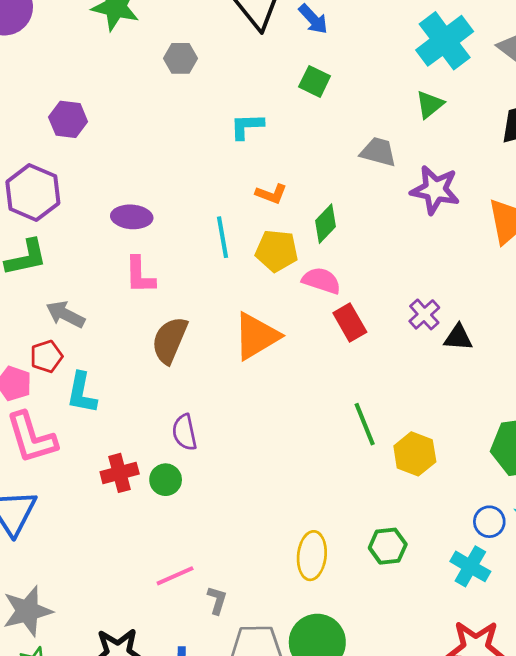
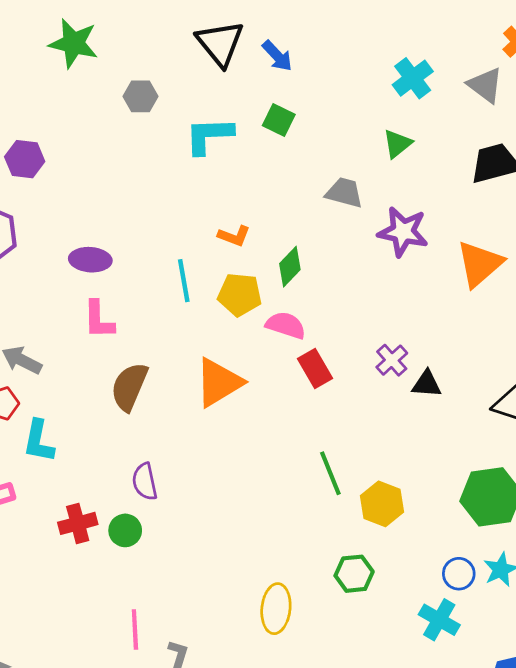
cyan cross: (445, 41) -> (413, 78), size x0.7
cyan L-shape: (247, 126) -> (209, 135), moved, size x1.4
green hexagon: (388, 546) -> (354, 574), moved
pink line: (175, 576) -> (135, 630), turned -69

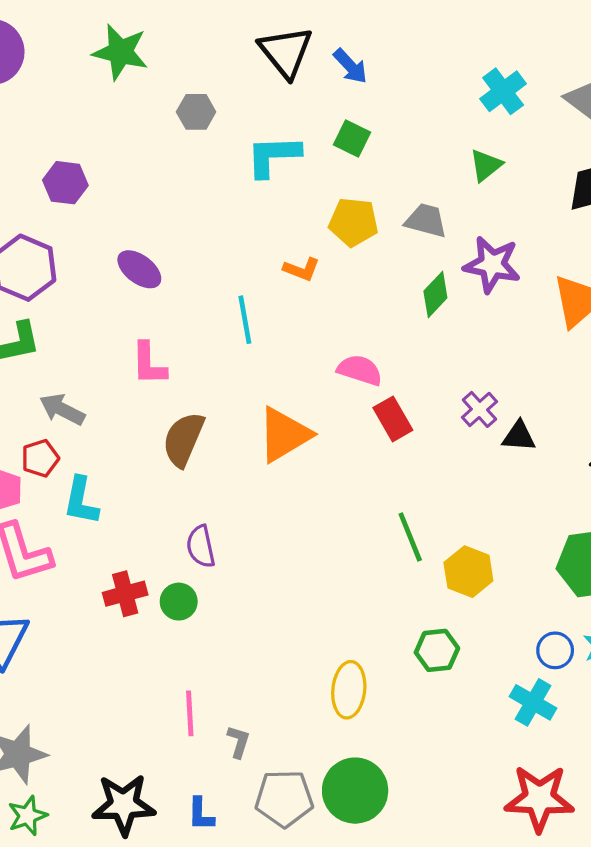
purple ellipse: (90, 260) -> (139, 269), moved, turned 33
green diamond: (290, 267) -> (435, 294), moved
yellow pentagon: (240, 295) -> (353, 222), moved

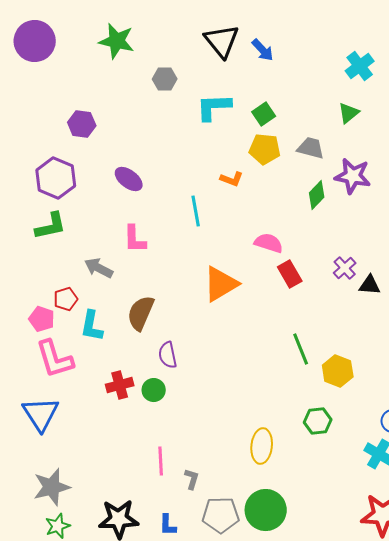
green square: (352, 139) -> (264, 114), moved, turned 30
gray arrow: (62, 409) -> (99, 268), moved
brown semicircle: (183, 439) -> (141, 313), moved

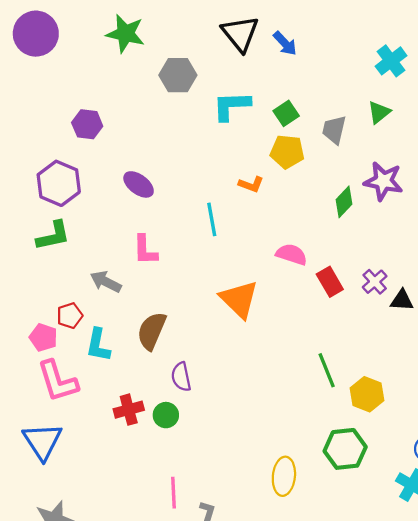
gray hexagon: (165, 79) -> (178, 75), size x1.4
gray trapezoid: (311, 148) -> (334, 130), moved, turned -92
red rectangle: (290, 274) -> (330, 282), moved
orange triangle: (221, 284) -> (239, 299), turned -45
green hexagon: (318, 421) -> (345, 449), size x1.4

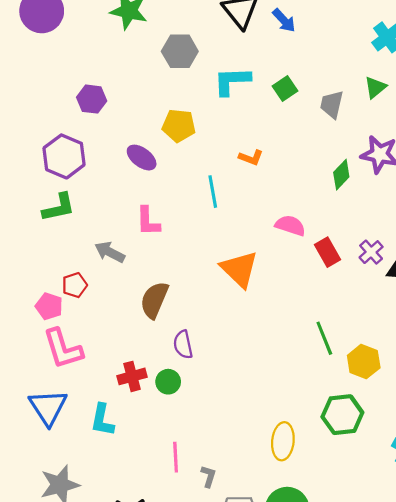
yellow pentagon: (287, 152) -> (179, 126), moved
cyan L-shape: (98, 345) -> (102, 420), moved

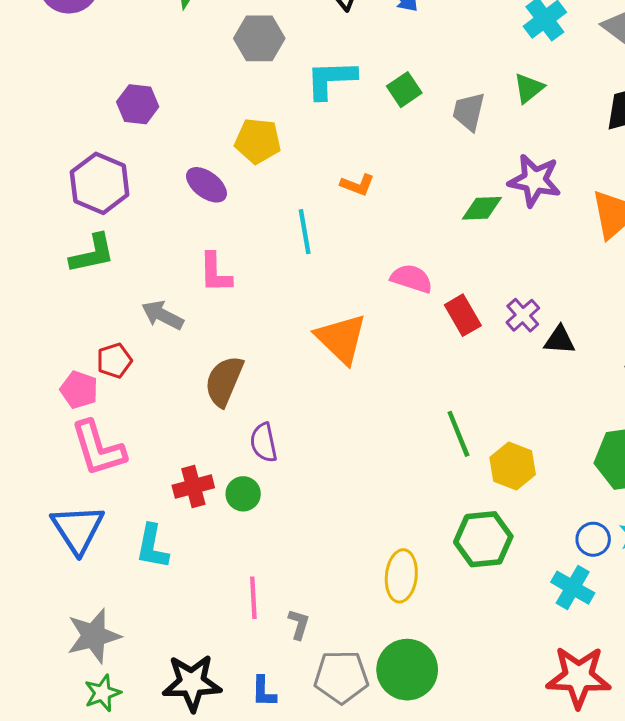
green diamond: (341, 175) -> (482, 208), turned 44

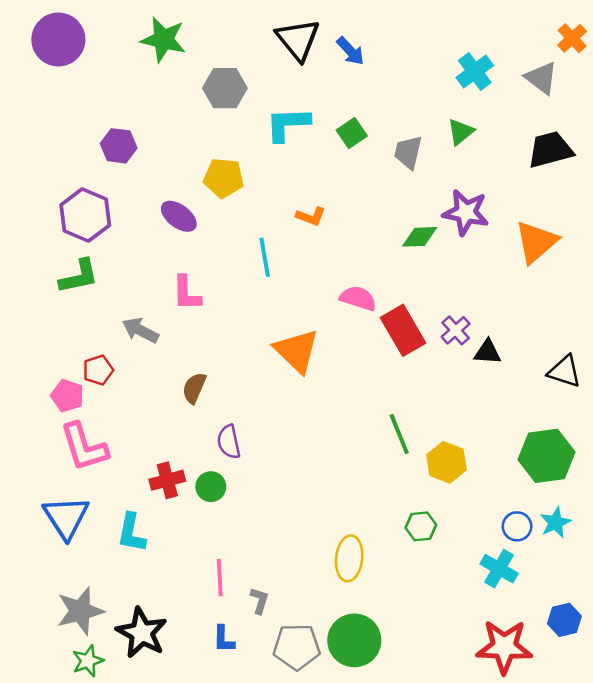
red rectangle: (463, 315) -> (403, 330), size x1.4
brown semicircle: (224, 381) -> (194, 388), size x0.7
green hexagon: (483, 539) -> (421, 526), size x0.6
black star: (192, 683) -> (142, 633), moved, turned 30
blue L-shape: (264, 692) -> (224, 639), moved

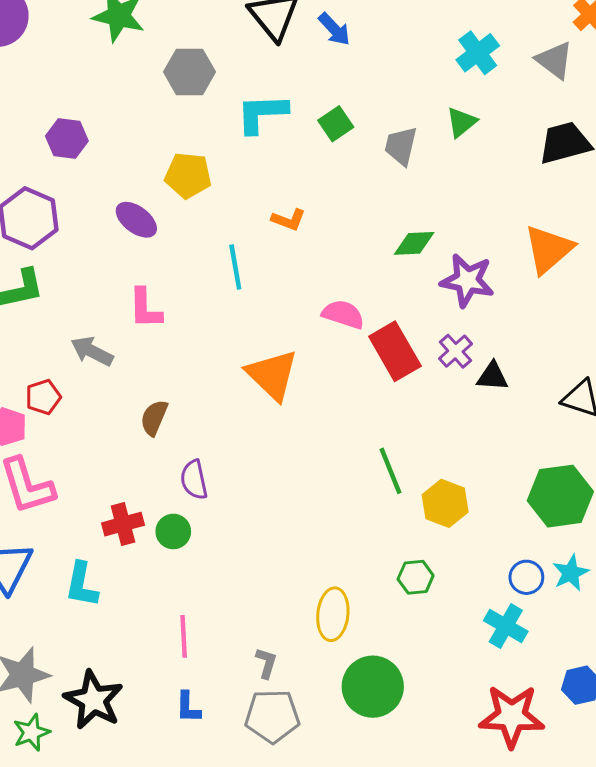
purple star: (466, 212) -> (467, 280), moved
gray L-shape: (260, 601) -> (266, 663), moved
green circle: (354, 640) -> (373, 687), moved

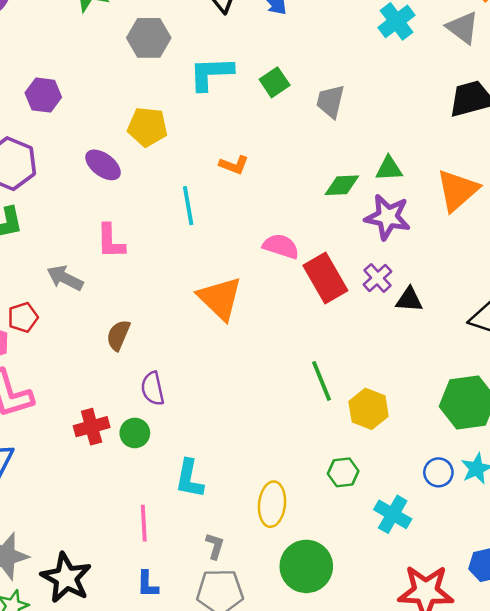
green triangle: (461, 122) -> (389, 169), moved, turned 36
cyan L-shape: (82, 585) -> (189, 479), moved
cyan cross: (506, 626) -> (393, 514), moved

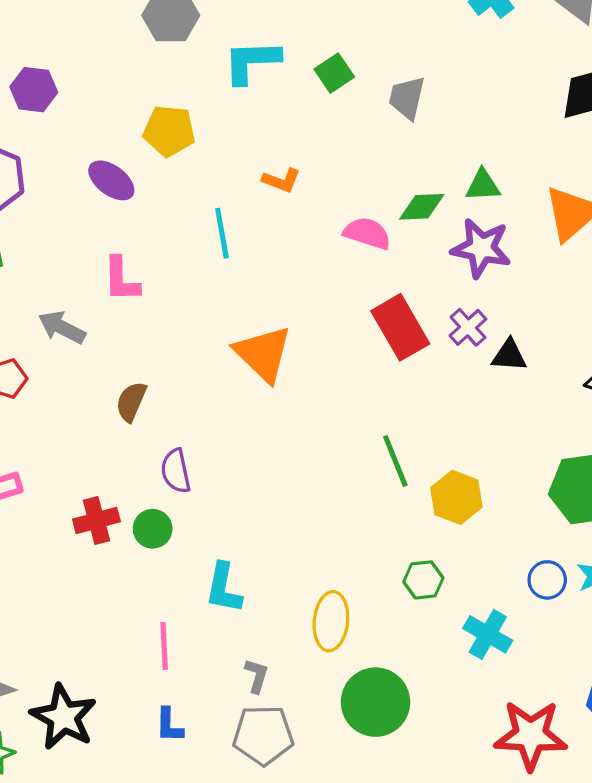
pink semicircle: (281, 246) -> (367, 233), moved

